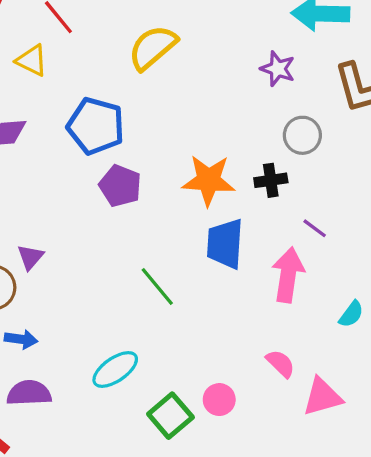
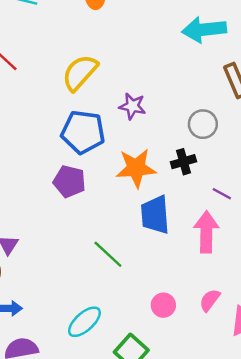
purple star: (278, 69) -> (132, 106), moved
blue pentagon: (96, 126) -> (83, 132), moved
pink semicircle: (281, 364) -> (210, 300), turned -90
pink circle: (219, 400) -> (163, 305), moved

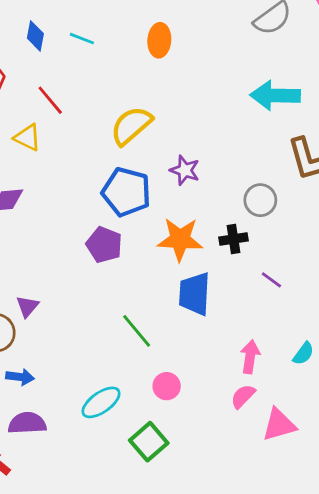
pink arrow: (206, 232) -> (250, 357), moved, size x0.7
pink circle: (163, 305) -> (167, 386), moved

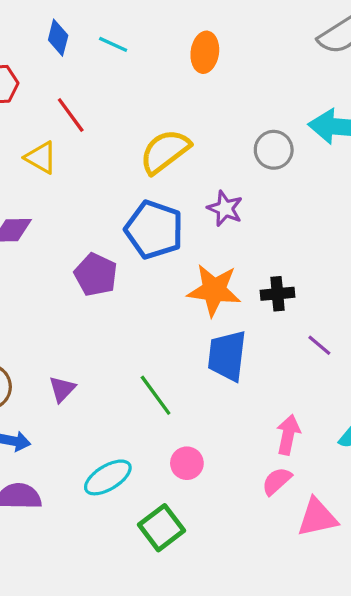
gray circle: (260, 200) -> (274, 150), moved
purple pentagon: (104, 245) -> (96, 275), moved
purple triangle: (27, 306) -> (62, 389), moved

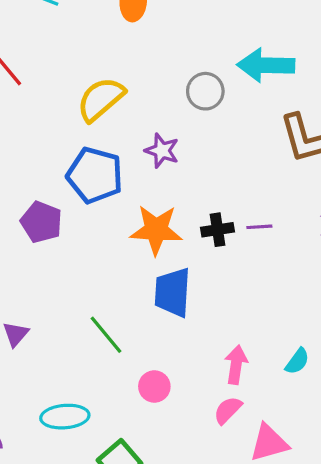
purple line: (319, 345) -> (259, 227), moved, turned -40
pink circle: (187, 463) -> (154, 386), moved
cyan ellipse: (108, 477) -> (65, 417), turned 30

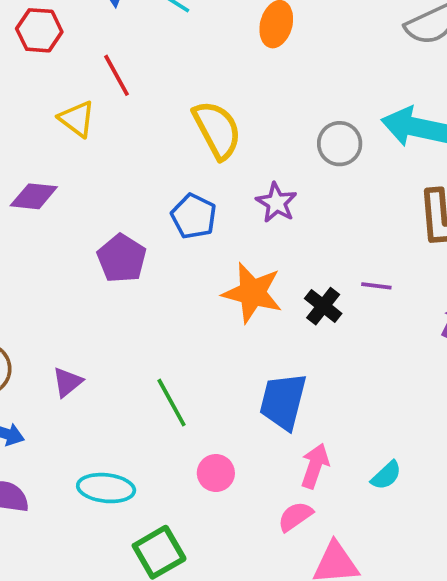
yellow semicircle: (101, 99) -> (217, 130), turned 92
blue pentagon: (95, 175) -> (194, 216), size x0.7
purple line: (259, 227) -> (376, 286), moved
black cross: (218, 230) -> (323, 306), turned 36
blue trapezoid: (173, 292) -> (283, 401), moved

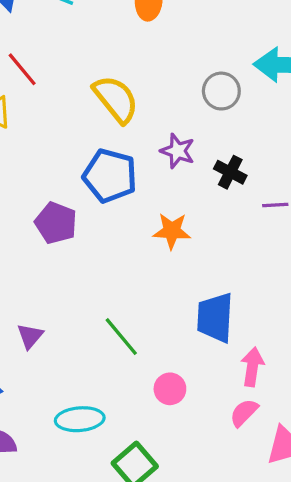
blue pentagon: (194, 216) -> (110, 176), size x1.4
orange star: (252, 293) -> (172, 231), size x0.7
black cross: (323, 306) -> (230, 172), moved

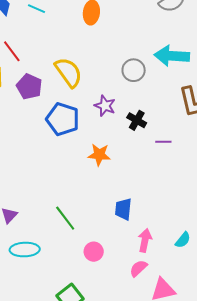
purple pentagon: (56, 223) -> (29, 87), moved
blue trapezoid: (215, 317) -> (123, 209), size x0.7
cyan ellipse: (80, 419) -> (25, 250), moved

